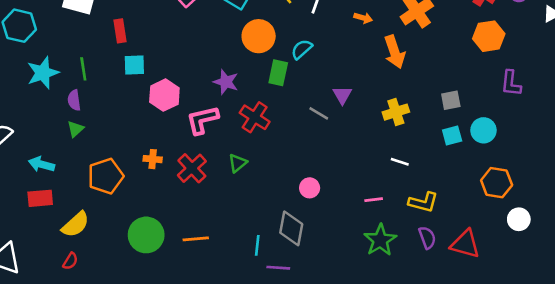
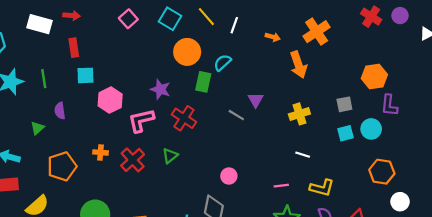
orange hexagon: (489, 36) -> (374, 77), moved
purple L-shape: (511, 83) -> (389, 105), moved
purple semicircle: (74, 100) -> (60, 111), moved

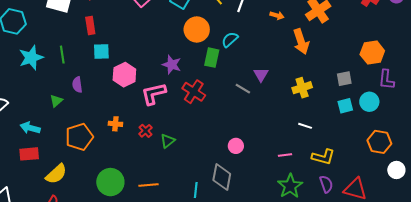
green triangle: (170, 156) -> (168, 141), moved
red cross: (133, 160) -> (146, 131), size x0.6

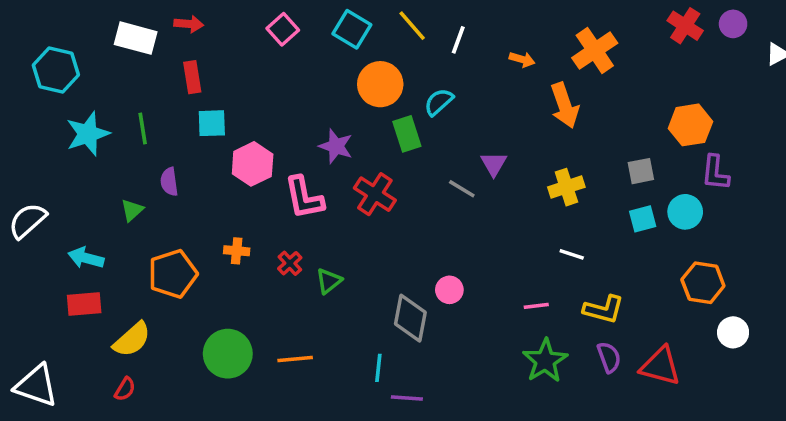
green rectangle: (212, 58) -> (407, 134), turned -30
pink L-shape: (154, 94) -> (304, 198), turned -88
gray diamond: (222, 177) -> (410, 318), moved

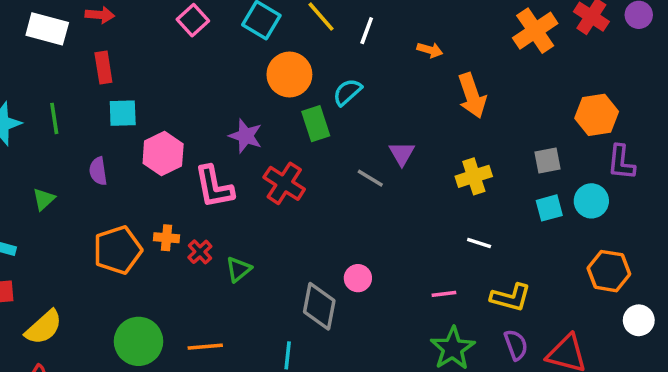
orange cross: (595, 50) -> (535, 31), moved
purple semicircle: (169, 182) -> (98, 171), moved
orange cross: (237, 251) -> (167, 238), moved
orange pentagon: (173, 274) -> (117, 250), moved

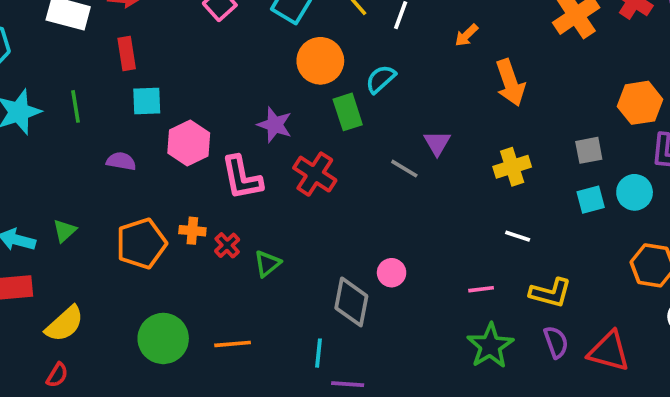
orange arrow: (430, 50) -> (466, 35), turned 120
purple semicircle: (98, 171) -> (121, 161), turned 108
green triangle: (44, 199) -> (65, 231), moved

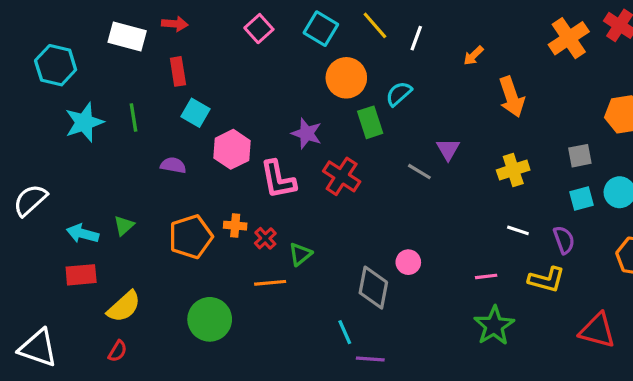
cyan square: (147, 101) -> (195, 113), turned 32
purple semicircle: (556, 342) -> (564, 240), moved
orange line: (233, 344) -> (270, 283), moved
cyan line: (318, 353) -> (345, 332), turned -30

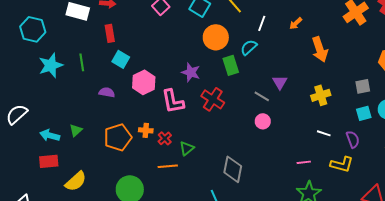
white line: (416, 38) -> (262, 23), moved
pink circle: (408, 262) -> (263, 121), moved

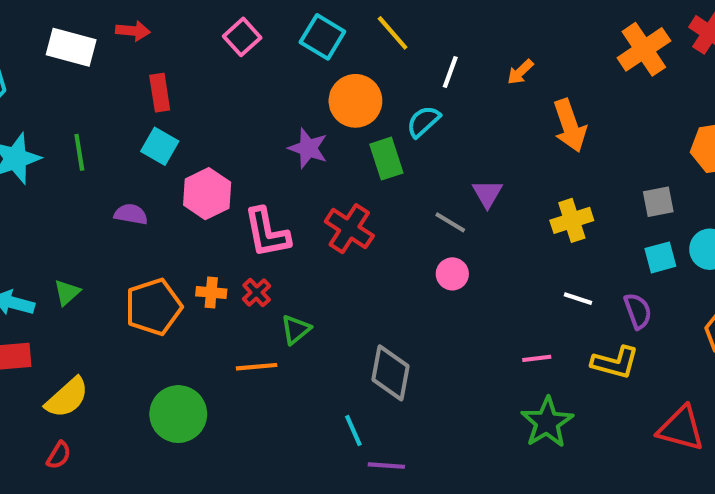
red rectangle: (110, 33) -> (160, 93), moved
purple star: (191, 72) -> (308, 148), moved
red cross: (165, 138) -> (257, 292), moved

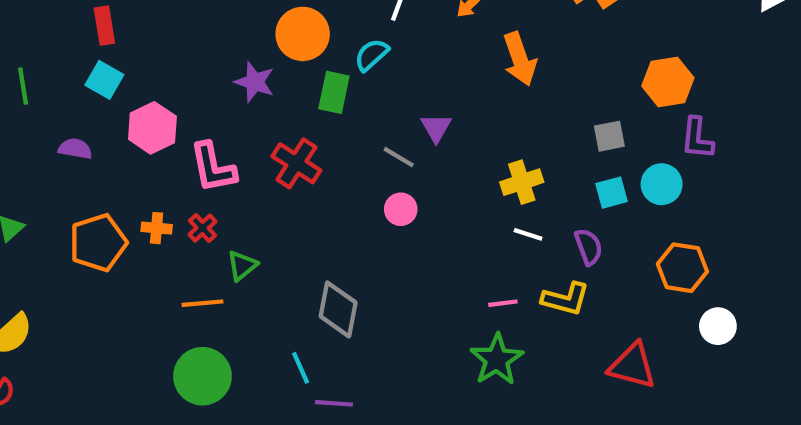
green rectangle: (386, 159) -> (334, 92), turned 30
yellow cross: (572, 220) -> (522, 182), moved
pink line: (537, 358) -> (503, 303), moved
green circle: (178, 414) -> (202, 376), moved

